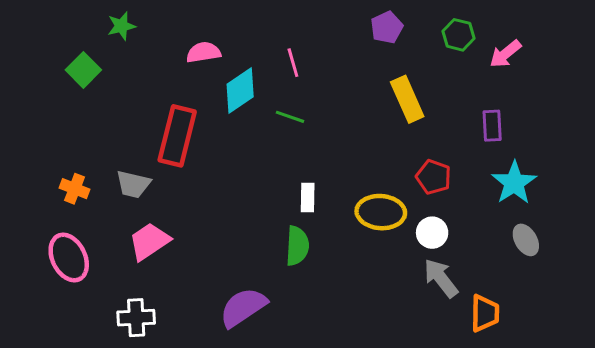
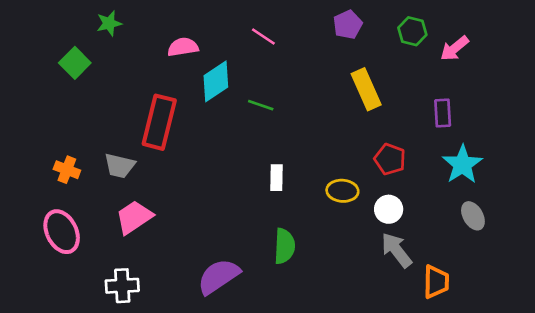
pink line: (293, 63) -> (263, 37), moved, turned -40
yellow ellipse: (381, 212) -> (342, 191), size x0.7
green semicircle: (297, 246) -> (284, 246), moved

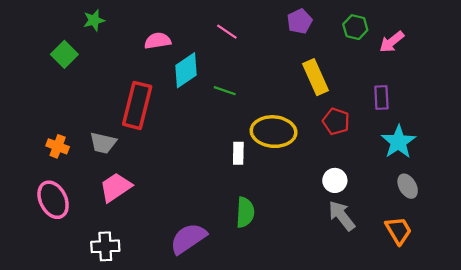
red pentagon: (390, 159) -> (336, 121), moved
yellow ellipse: (342, 191) -> (274, 132), moved, size x1.6
orange trapezoid: (436, 282) -> (399, 230), moved, turned -32

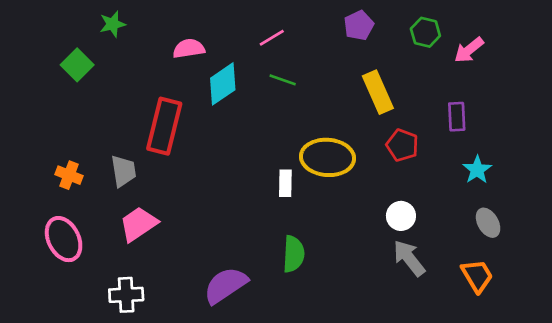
pink line: (227, 32) -> (272, 38), turned -65
green line: (225, 91) -> (283, 80), moved
cyan star: (399, 142) -> (477, 170), size x0.7
gray trapezoid: (103, 143) -> (123, 171), turned -112

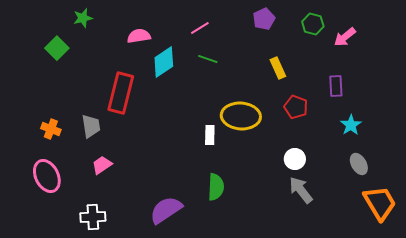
yellow rectangle: (378, 92) -> (278, 68), size x0.7
pink trapezoid: (138, 224) -> (102, 165), size x0.7
orange trapezoid: (477, 276) -> (380, 203), moved, size x1.4

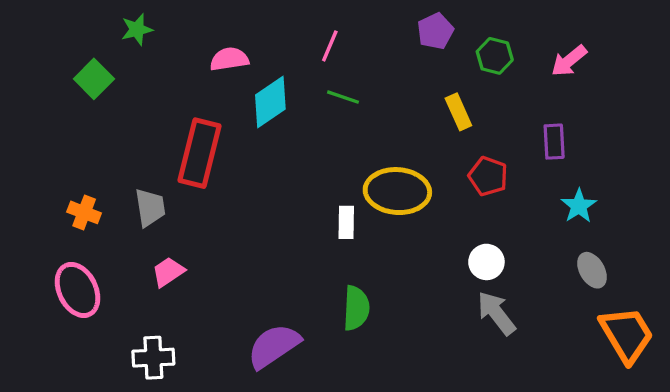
green hexagon: (313, 24) -> (495, 56), moved
pink line: (200, 28) -> (330, 46), turned -36

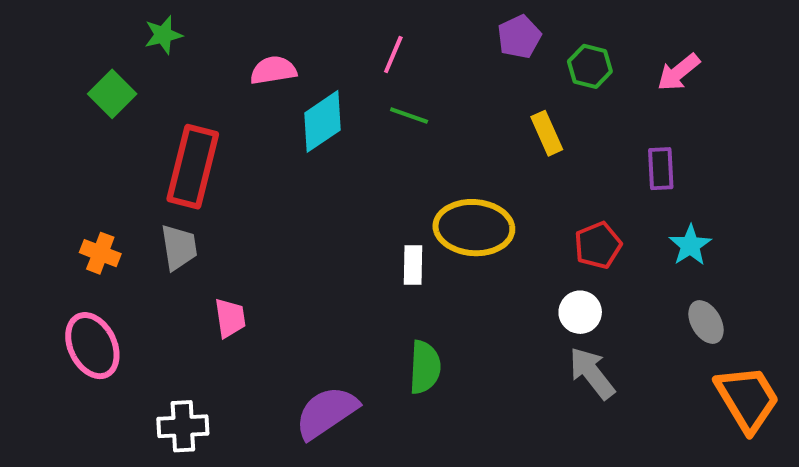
red rectangle: (200, 153) -> (193, 167), moved
red pentagon: (488, 176) -> (598, 245), moved, turned 30
pink trapezoid: (168, 272) -> (230, 318), moved, turned 116

